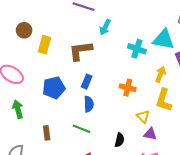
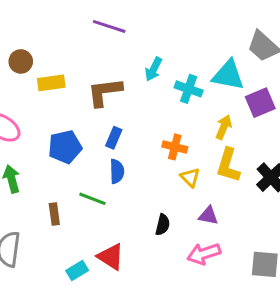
cyan arrow: (105, 27) -> (153, 69), moved
yellow rectangle: (45, 45) -> (51, 83), turned 66
yellow triangle: (143, 116) -> (190, 177), moved
green line: (81, 129) -> (92, 199), moved

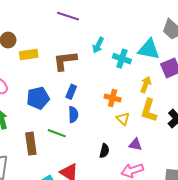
brown rectangle: (54, 214) -> (31, 144), size x1.5

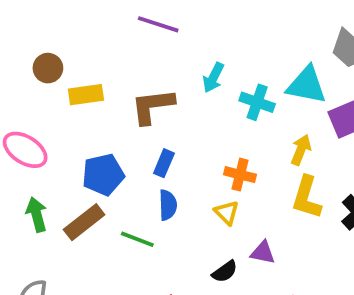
yellow triangle: (123, 119) -> (227, 213), moved
brown rectangle: (31, 144) -> (84, 222), moved, turned 60
purple triangle: (135, 145) -> (263, 253), moved
black semicircle: (104, 151) -> (225, 272), turned 40

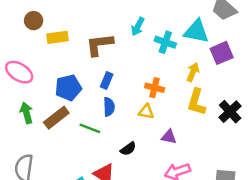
yellow triangle: (227, 213) -> (146, 112), turned -35
black semicircle: (225, 272) -> (128, 149), moved

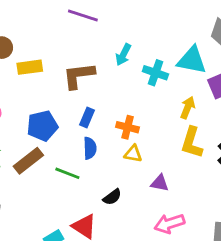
orange cross: (155, 88) -> (128, 127), moved

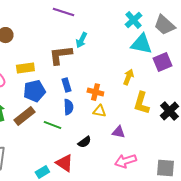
cyan arrow: (123, 55) -> (81, 40), moved
yellow rectangle: (30, 67) -> (25, 68), moved
cyan cross: (155, 73) -> (133, 20), moved, turned 30
yellow arrow: (188, 108) -> (128, 77), moved
blue rectangle: (87, 117) -> (66, 85), turned -40

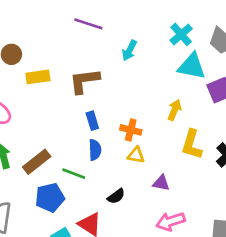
cyan arrow: (81, 40) -> (129, 50), moved
yellow rectangle: (25, 68) -> (38, 77), moved
blue pentagon: (34, 91) -> (50, 198), moved

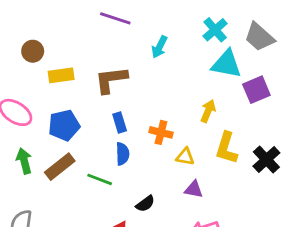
yellow triangle: (136, 155) -> (185, 157), moved
blue pentagon: (50, 198) -> (64, 125), moved

